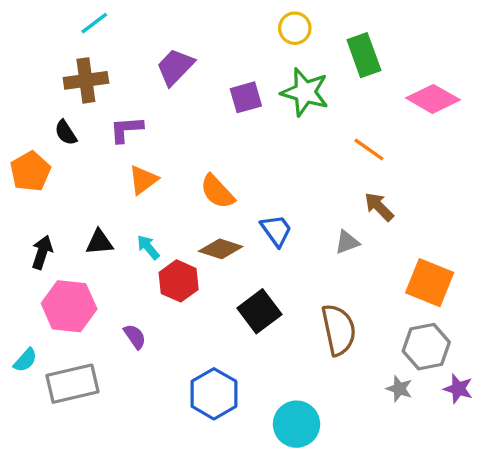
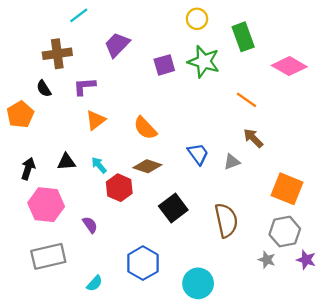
cyan line: (94, 23) -> (79, 15), moved
blue trapezoid: (276, 230) -> (198, 154), moved
cyan semicircle: (25, 360) -> (95, 283), moved

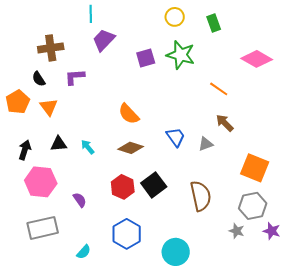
cyan line: (79, 15) -> (91, 14), moved, turned -54
green rectangle: (243, 37) -> (214, 23), moved, size x0.7
orange triangle: (96, 120) -> (49, 107), moved, turned -30
red hexagon: (119, 188) -> (123, 187), moved

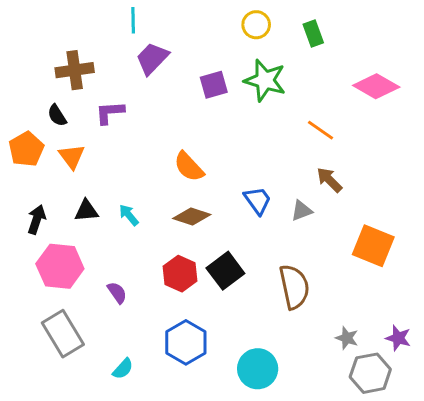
gray hexagon: (253, 206) -> (370, 373), moved
gray rectangle: (43, 228) -> (63, 334), turned 72

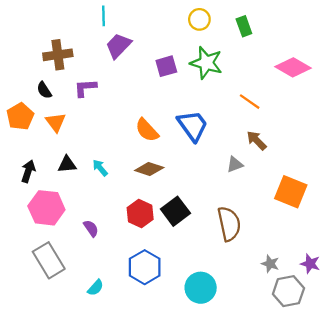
blue trapezoid: (258, 200) -> (193, 126), moved, size x1.4

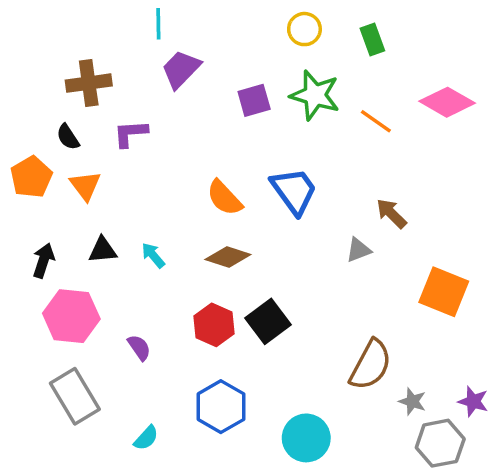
orange line: (250, 102) -> (376, 121), moved
brown semicircle: (229, 224) -> (371, 365), moved, turned 40

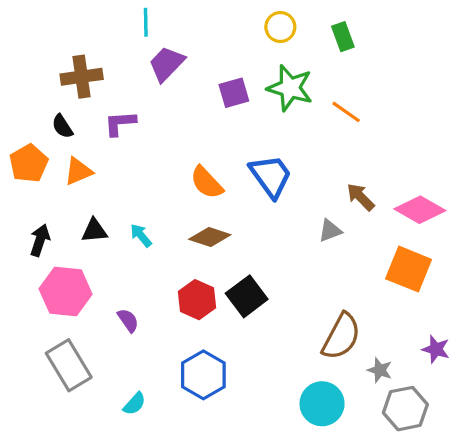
pink diamond: (447, 102) -> (420, 210), moved
orange triangle: (85, 186) -> (78, 171), turned 44
purple star: (473, 401) -> (436, 349), moved
cyan circle: (306, 438) -> (322, 404), moved

